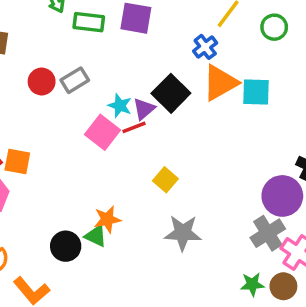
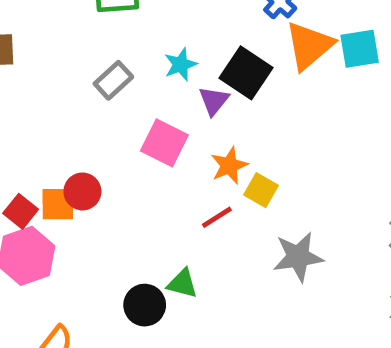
red circle: (42, 82) -> (82, 191), moved
cyan star: (120, 106) -> (181, 65), moved, turned -30
red line: (134, 127) -> (217, 217), moved
orange star: (107, 219) -> (229, 166), moved

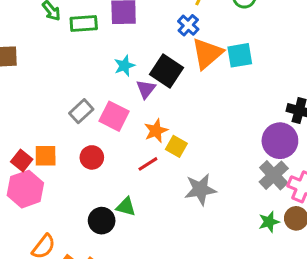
gray rectangle: (113, 80) -> (81, 111), moved
red circle: (82, 191) -> (92, 157), moved

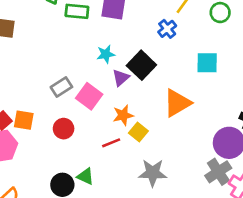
orange triangle: (207, 53) -> (177, 103), moved

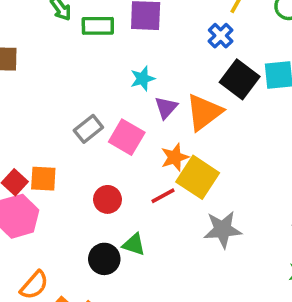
black square: (141, 65) -> (240, 79), moved
orange triangle: (177, 103) -> (204, 112), moved
red circle: (64, 129) -> (108, 199), moved
yellow square: (138, 132) -> (198, 177), size x1.6

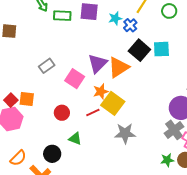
cyan star: (143, 79) -> (115, 18), moved
purple triangle: (166, 108) -> (98, 63), size x1.5
gray rectangle: (88, 129) -> (47, 66), moved
black circle: (104, 259) -> (52, 154), moved

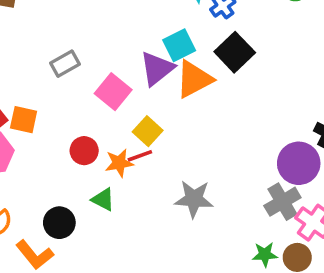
cyan square: (161, 49) -> (179, 45), moved, turned -30
orange star: (101, 91) -> (119, 163), moved
yellow square: (113, 103) -> (148, 131), moved, size x0.7

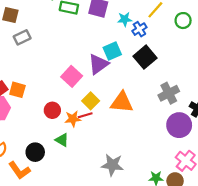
gray rectangle: (65, 64) -> (22, 37), moved
orange triangle: (194, 79) -> (122, 102), moved, turned 30
gray star: (194, 199) -> (112, 165), moved
gray cross: (282, 202) -> (169, 93), moved

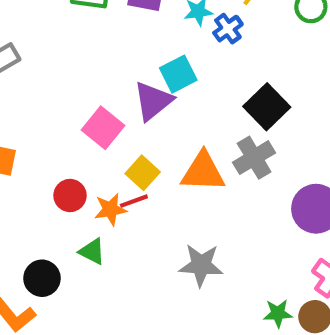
black square: (145, 57) -> (267, 107), moved
gray cross: (169, 93) -> (254, 158), moved
gray star: (112, 165) -> (201, 265), moved

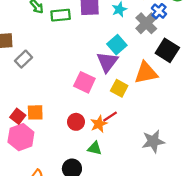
blue cross: (228, 29) -> (159, 11), moved
gray cross: (254, 158) -> (146, 23), moved
orange triangle: (203, 172) -> (146, 73), moved
yellow square: (143, 173) -> (119, 88), moved

